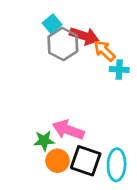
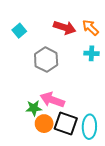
cyan square: (52, 24) -> (19, 31), moved
gray hexagon: (63, 44) -> (46, 60), moved
orange arrow: (104, 51) -> (90, 28), moved

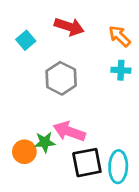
red arrow: (65, 28) -> (69, 27), moved
orange circle: (44, 124) -> (24, 152), moved
black square: (66, 124) -> (87, 163), turned -30

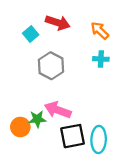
cyan square: (26, 40) -> (31, 34), moved

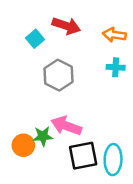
orange arrow: (100, 31) -> (114, 35), turned -36

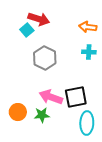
red arrow: (66, 26) -> (39, 19), moved
green star: (43, 136) -> (42, 115), moved
black square: (83, 156) -> (76, 97), moved

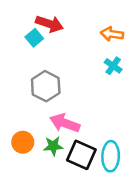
cyan cross: (89, 52) -> (113, 66), turned 32
gray hexagon: (45, 58) -> (46, 86), moved
black square: (76, 97) -> (81, 155), moved, turned 35

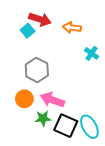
orange arrow: (112, 34) -> (72, 28), moved
orange circle: (23, 142) -> (24, 99), moved
cyan ellipse: (111, 156) -> (89, 127), turned -30

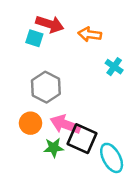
cyan square: (28, 31) -> (34, 38), turned -32
black square: (66, 126) -> (82, 139), moved

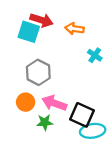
cyan square: (34, 38) -> (29, 32), size x1.5
black square: (82, 139) -> (82, 115), moved
cyan ellipse: (112, 158) -> (93, 131), turned -70

